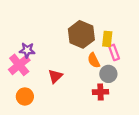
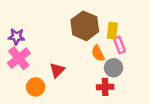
purple star: (27, 50) -> (16, 37), moved
orange circle: (25, 96) -> (36, 87), moved

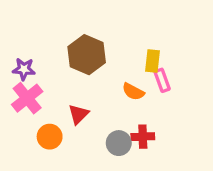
brown hexagon: (85, 26) -> (87, 55), moved
orange semicircle: (98, 53) -> (133, 92), turned -35
gray circle: (114, 68) -> (119, 143), moved

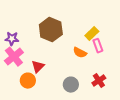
yellow rectangle: (152, 61) -> (92, 34), turned 40
red triangle: (79, 114) -> (38, 67), moved
red cross: (143, 137) -> (99, 81), moved, turned -32

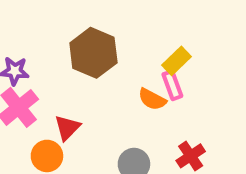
pink rectangle: (98, 46) -> (172, 85), moved

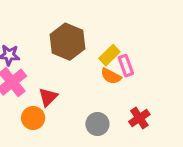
yellow rectangle: (176, 61) -> (109, 55), moved

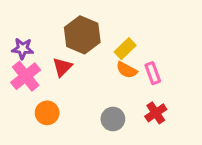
pink rectangle: (126, 66) -> (153, 73), moved
red triangle: (48, 97) -> (62, 67), moved

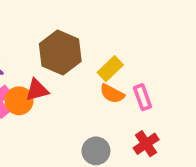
red triangle: (62, 67) -> (37, 90), turned 30
orange circle: (47, 113) -> (19, 101), moved

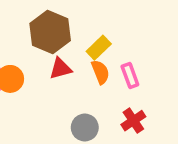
red triangle: (37, 90) -> (60, 68), moved
orange semicircle: (112, 94) -> (100, 72), turned -140

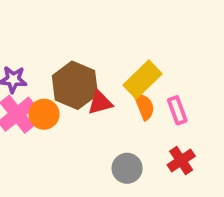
brown hexagon: (50, 32) -> (75, 85), moved
yellow rectangle: (99, 48) -> (143, 79), size x1.4

